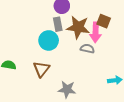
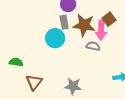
brown square: (104, 21) -> (109, 19), turned 32
brown triangle: (41, 69) -> (34, 82), moved

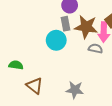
brown triangle: (34, 82) -> (35, 86), turned -30

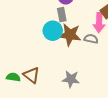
brown star: (86, 27) -> (70, 35), moved
green semicircle: (16, 65) -> (13, 77), moved

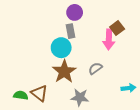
brown star: (70, 35) -> (64, 71), moved, turned 30
gray semicircle: (91, 39) -> (95, 68), moved, turned -48

